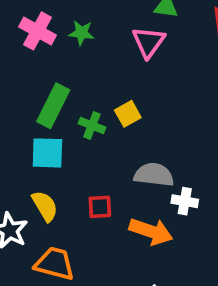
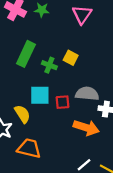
yellow square: (128, 114) -> (71, 58), turned -32
cyan square: (47, 153) -> (40, 95), moved
red square: (100, 207) -> (63, 102), moved

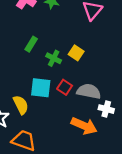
green rectangle: (26, 54) -> (31, 44), size x0.6
red square: (63, 102) -> (65, 87), moved, turned 32

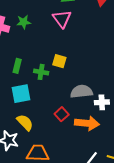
red square: (65, 87) -> (62, 114), moved, turned 32
cyan square: (41, 88) -> (21, 94), moved

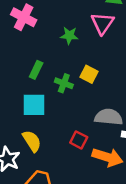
green star: (24, 22) -> (69, 36), moved
red square: (62, 114) -> (79, 140), turned -32

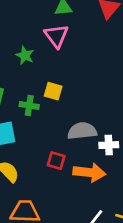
green star: (69, 36) -> (25, 55), turned 30

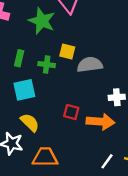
green star: (25, 55) -> (42, 21), size x1.6
gray semicircle: (82, 131) -> (90, 65), moved

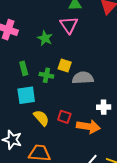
green star: (42, 21) -> (45, 38), size x0.7
green rectangle: (19, 58) -> (24, 68), turned -32
yellow semicircle: (30, 123) -> (41, 118), moved

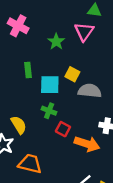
green cross: (46, 75) -> (49, 111), moved
cyan square: (26, 95) -> (50, 85), moved
yellow semicircle: (41, 118) -> (19, 125), moved

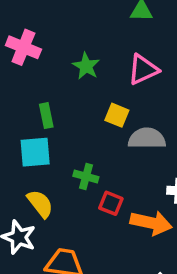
pink triangle: (84, 32) -> (143, 70), moved, turned 36
cyan square: (50, 85) -> (35, 152), moved

